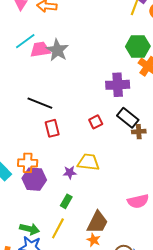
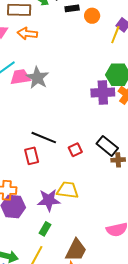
purple cross: (118, 85) -> (103, 92), moved
black line: (40, 103) -> (44, 138), moved
purple star: (70, 172) -> (49, 200), size x1.6

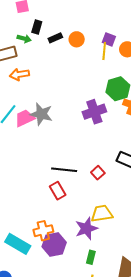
purple cross: (103, 92) -> (94, 112), moved

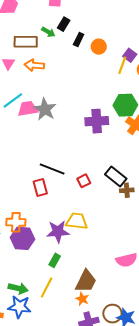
black rectangle: (55, 38) -> (79, 40), turned -56

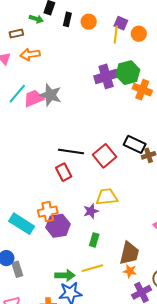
brown rectangle: (26, 42) -> (16, 34), size x0.6
purple cross: (97, 121) -> (106, 76), moved
red square: (84, 181) -> (104, 156), size x1.6
purple star: (58, 232) -> (91, 211), size x0.7
yellow line: (47, 287) -> (92, 268), turned 60

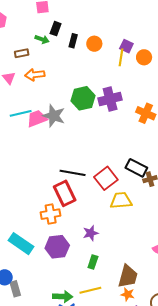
green hexagon: (128, 73) -> (83, 98), moved
cyan line: (17, 94) -> (21, 113), turned 35
red rectangle: (64, 172) -> (65, 193), size x1.4
yellow trapezoid: (107, 197) -> (121, 201), moved
orange cross: (48, 212) -> (51, 214), moved

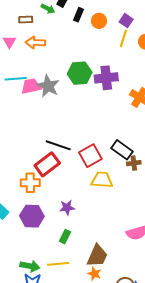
purple square: (126, 46) -> (126, 21), moved
red rectangle: (65, 193) -> (47, 164), turned 70

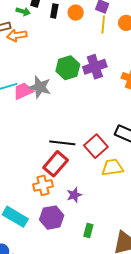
orange arrow: (35, 43) -> (17, 35), moved
purple star: (67, 208) -> (74, 195), moved

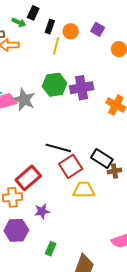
yellow line: (103, 25) -> (56, 46), moved
black line: (62, 143) -> (58, 148), moved

